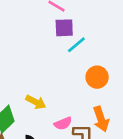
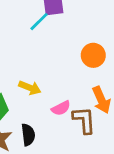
cyan line: (76, 45) -> (39, 22), moved

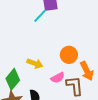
orange circle: (93, 55) -> (69, 55), moved

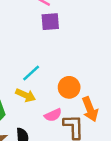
cyan line: (40, 16) -> (31, 73), moved

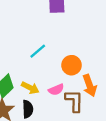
yellow arrow: (26, 95) -> (30, 88), moved

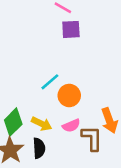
orange circle: (71, 65) -> (69, 95), moved

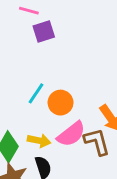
pink semicircle: (71, 126) -> (71, 134), size x1.5

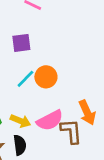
purple square: (44, 32) -> (21, 43), moved
orange circle: (61, 103) -> (46, 77), moved

